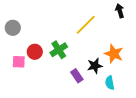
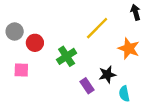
red circle: (35, 52) -> (35, 43), moved
orange star: (114, 54) -> (129, 48), moved

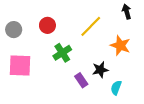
red circle: (35, 43) -> (47, 25), moved
pink square: (21, 70) -> (20, 65), size x1.6
cyan semicircle: (124, 94) -> (116, 88), turned 32

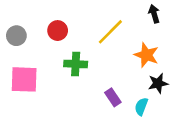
green cross: (62, 53) -> (76, 64), turned 36
black star: (100, 70) -> (158, 83), moved
purple rectangle: (81, 80) -> (113, 97), moved

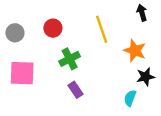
yellow line: (110, 32) -> (102, 29), turned -64
green cross: (76, 64) -> (70, 59), turned -30
purple rectangle: (113, 97) -> (75, 90), moved

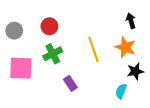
black arrow: (142, 13) -> (131, 21), moved
yellow line: (102, 29) -> (93, 49), moved
green cross: (70, 59) -> (53, 54), moved

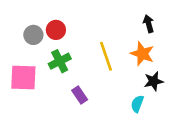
gray circle: (14, 31) -> (33, 35), moved

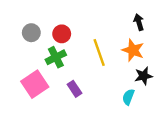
red circle: (56, 30) -> (62, 34), moved
pink square: (23, 77) -> (35, 84), moved, turned -36

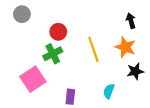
gray circle: (31, 33) -> (22, 14), moved
purple rectangle: (75, 89) -> (70, 97), moved, turned 40
cyan semicircle: (128, 97) -> (109, 91), moved

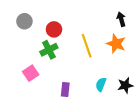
gray circle: (22, 14) -> (24, 21), moved
black star: (135, 71) -> (125, 85), moved
pink square: (33, 79) -> (31, 73), size x0.7

